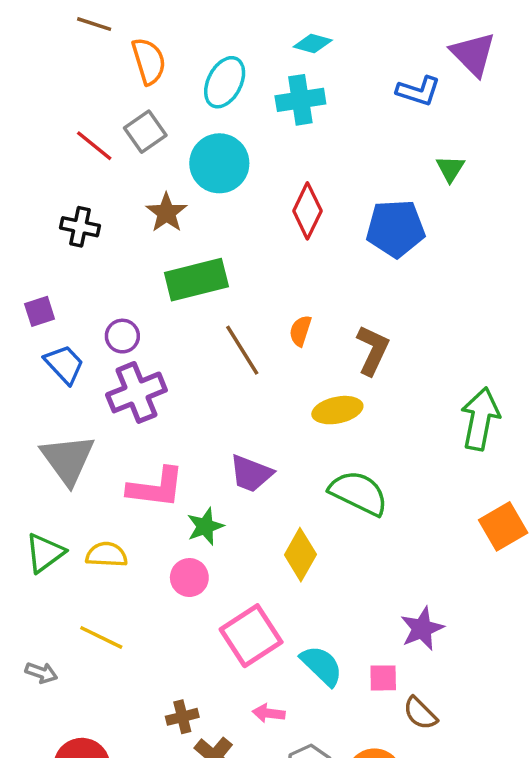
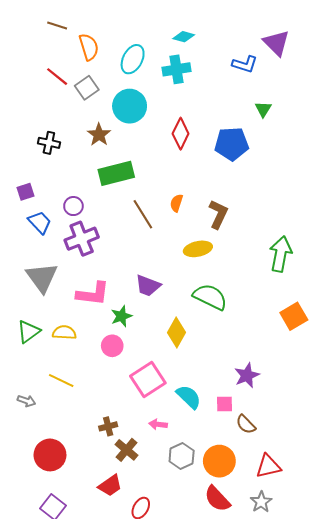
red line: (94, 146) -> (57, 77), moved

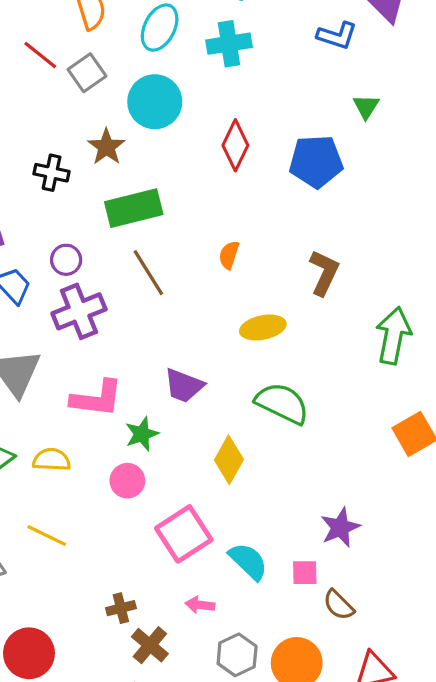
black cross: (49, 143) -> (52, 173), moved
brown line: (143, 214) -> (148, 273), moved
brown L-shape: (218, 214) -> (324, 273), moved

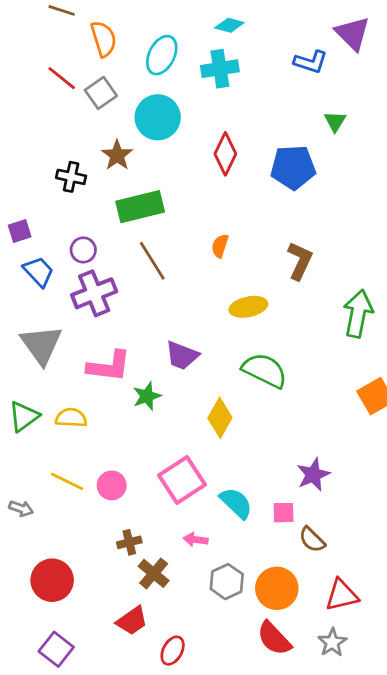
pink circle: (127, 481) -> (112, 485), moved

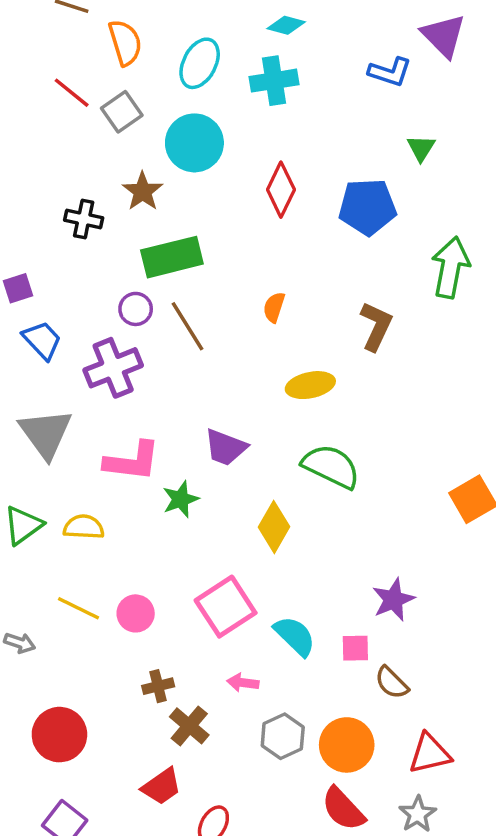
purple circle: (83, 250) -> (136, 309), moved
green arrow: (358, 314) -> (450, 267), moved

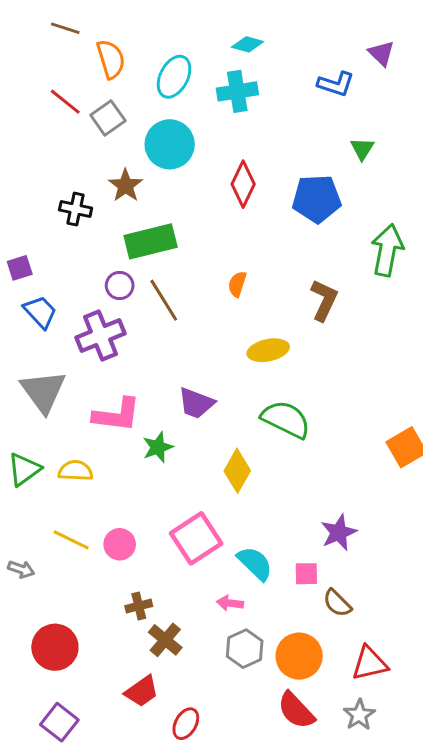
purple triangle: (444, 36) -> (381, 53), size x0.7
pink arrow: (243, 683) -> (230, 603), moved

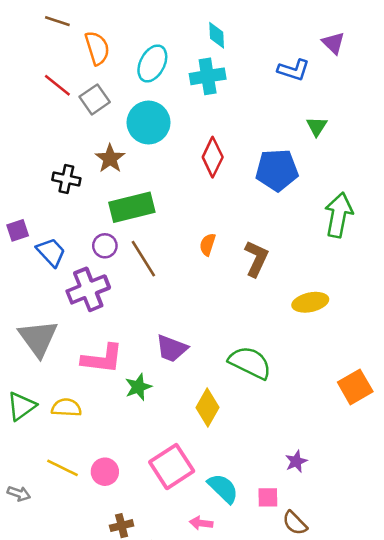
cyan diamond: (248, 44) -> (217, 35), turned 72
brown L-shape: (324, 300) -> (256, 259), moved
blue trapezoid: (40, 312) -> (51, 252), moved
yellow ellipse: (268, 350) -> (310, 302), moved
purple star: (339, 533) -> (296, 461), size x0.7

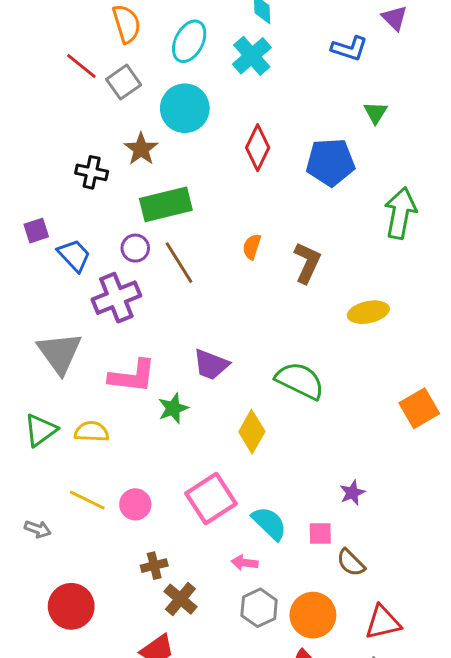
cyan cross: (208, 76) -> (252, 56), turned -32

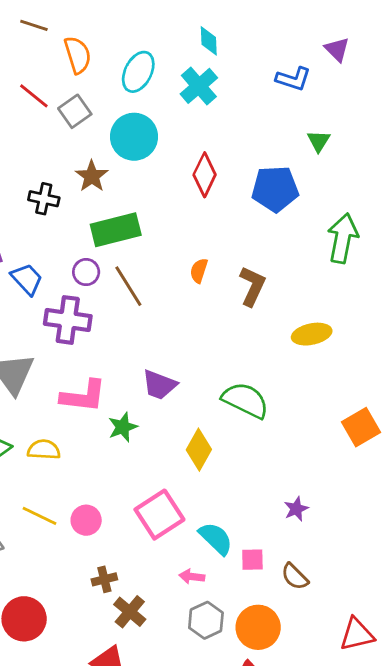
purple cross: (116, 298) -> (68, 320), turned 30
pink square: (320, 534) -> (252, 560), moved
red triangle: (383, 622) -> (357, 634), moved

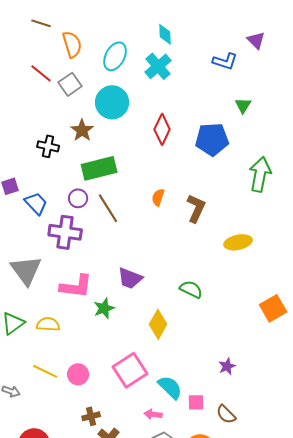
green semicircle: (245, 400) -> (191, 289), size x0.7

